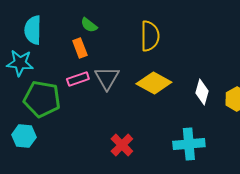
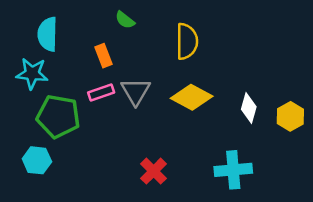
green semicircle: (89, 25) -> (125, 20), moved

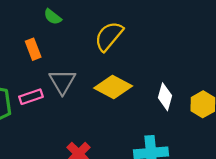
yellow semicircle: (187, 41) -> (109, 36), turned -140
pink rectangle: (101, 93) -> (31, 97), moved

